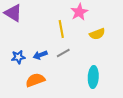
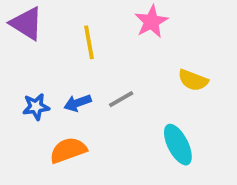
yellow line: (61, 29) -> (89, 42), moved
yellow semicircle: (97, 34) -> (193, 80), moved, turned 42
cyan ellipse: (93, 77) -> (178, 145), turned -30

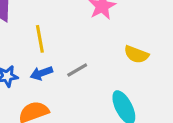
yellow line: (89, 42) -> (40, 39), moved

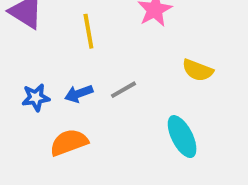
yellow line: (40, 39) -> (88, 31), moved

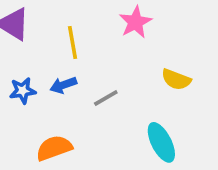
blue arrow: (79, 94) -> (63, 85), moved
blue star: (36, 98) -> (23, 91), moved

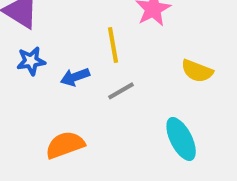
yellow line: (73, 43) -> (113, 45), moved
blue star: (23, 91) -> (31, 61), moved

